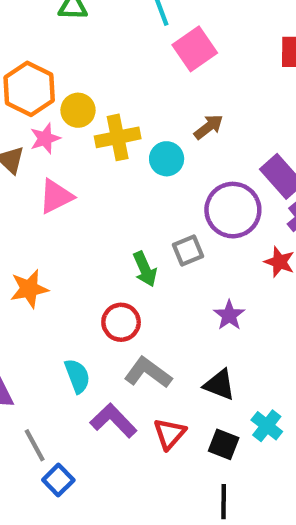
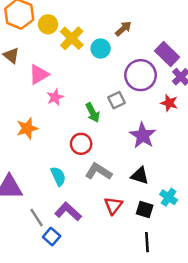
yellow cross: (118, 137) -> (72, 38), turned -30
pink star: (45, 138) -> (55, 97), moved
purple star: (229, 315) -> (143, 135), size x1.5
purple L-shape: (113, 421) -> (68, 212), moved

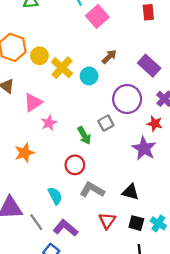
purple rectangle: (167, 54) -> (149, 66), moved
purple star: (143, 135) -> (144, 148), moved
cyan cross: (169, 197) -> (158, 223), moved
gray line: (37, 218) -> (36, 222), moved

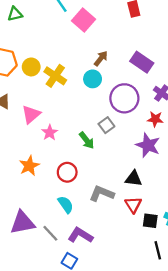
cyan circle: (89, 76) -> (93, 79), moved
red circle: (75, 165) -> (67, 172), moved
black triangle: (130, 192) -> (133, 179), moved
red triangle: (107, 221) -> (133, 205), moved

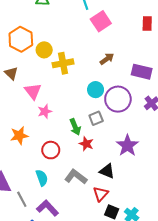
purple rectangle: (142, 62) -> (142, 72), turned -36
yellow cross: (55, 76) -> (63, 63), turned 30
cyan circle: (93, 79) -> (96, 90), moved
pink triangle: (31, 114) -> (33, 91), turned -42
red star: (155, 119) -> (86, 144), moved

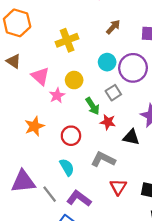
yellow circle: (44, 50) -> (74, 80), moved
black triangle: (107, 171) -> (131, 137), moved
red triangle: (101, 194) -> (118, 187), moved

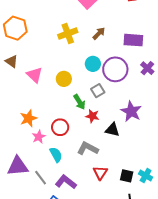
yellow cross: (67, 40) -> (68, 34), moved
pink star: (57, 95) -> (39, 137), moved

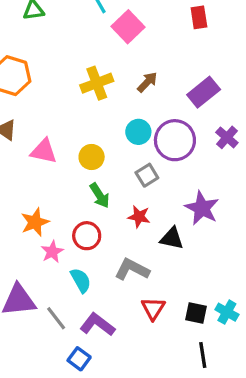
purple rectangle: (133, 40) -> (204, 92), turned -42
pink triangle: (35, 75) -> (44, 151), turned -30
green arrow: (79, 102) -> (100, 195), moved

